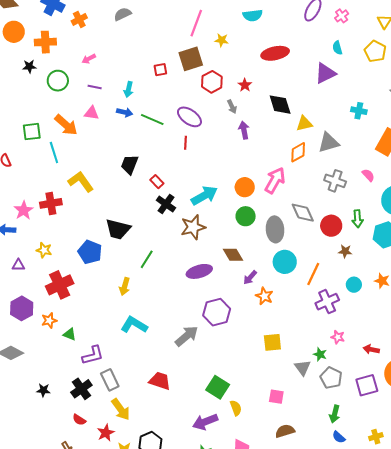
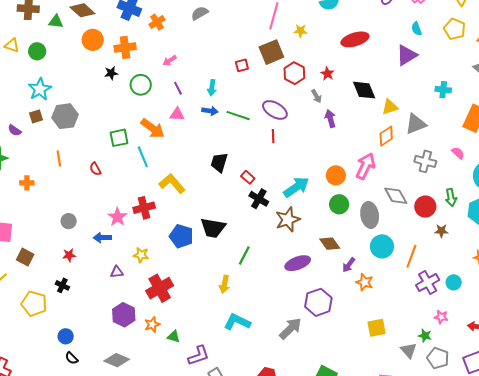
purple line: (95, 87) -> (178, 88), turned 56
blue pentagon: (90, 252) -> (181, 236), moved
cyan circle: (354, 285) -> (454, 282), moved

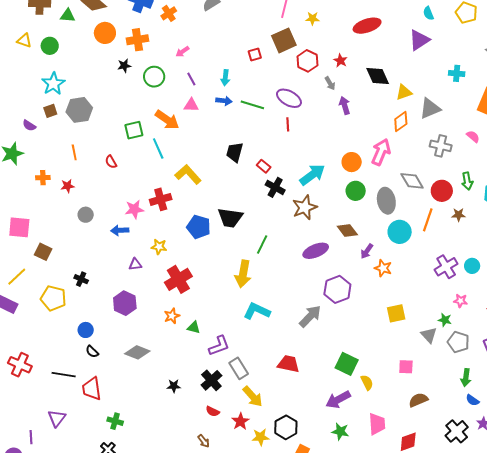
pink star: (117, 217) -> (134, 209), turned 30
red star: (69, 255) -> (68, 186), moved
orange line: (411, 256) -> (428, 220), moved
yellow arrow: (224, 284) -> (243, 274), size x1.5
purple hexagon: (124, 315) -> (125, 303), moved

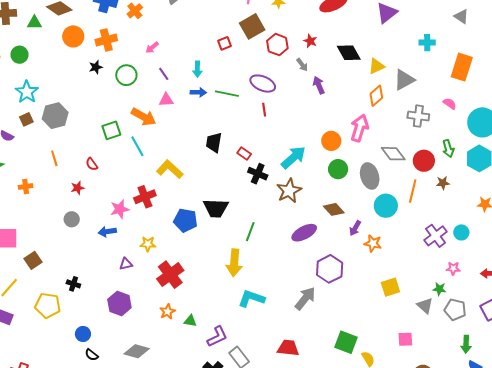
red star: (68, 186) -> (78, 188), moved
brown square: (43, 252) -> (33, 260), turned 36

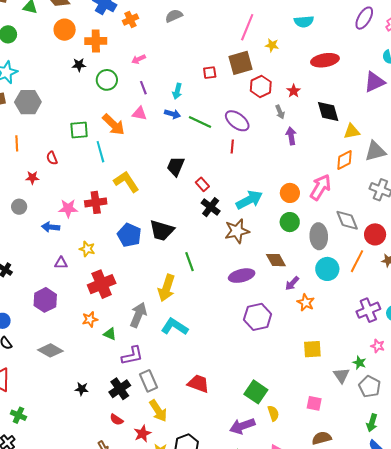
green line: (250, 232) -> (189, 262), turned -54
gray arrow: (305, 298) -> (138, 315), moved, turned -30

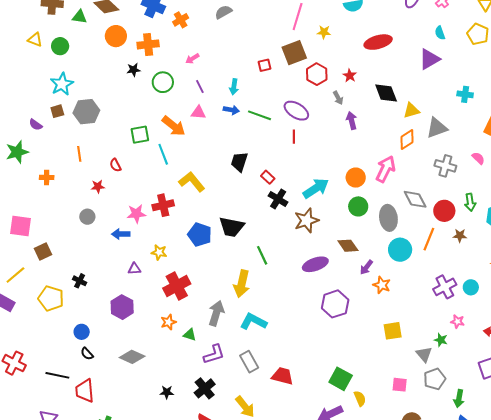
gray rectangle: (148, 381) -> (249, 362), moved
gray pentagon: (370, 386) -> (435, 379), moved, turned 30

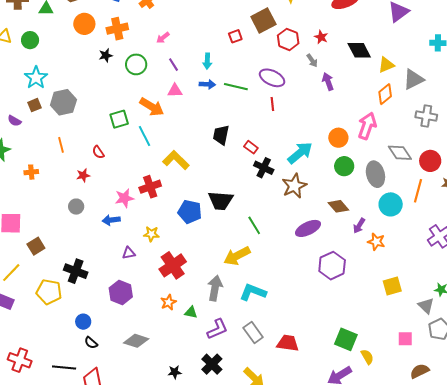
black cross: (80, 281) -> (76, 271), size x1.6
yellow arrow: (242, 284) -> (237, 256), turned 56

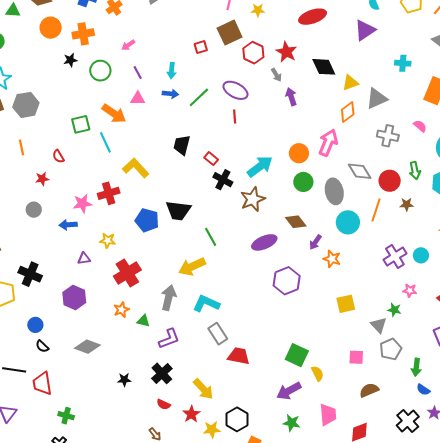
red star: (321, 37) -> (286, 52), size x1.5
green line: (236, 87) -> (199, 97), turned -60
gray rectangle: (253, 332) -> (218, 334), moved

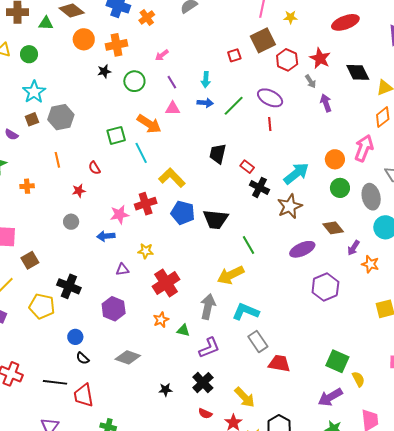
blue pentagon: (147, 220) -> (183, 213), moved

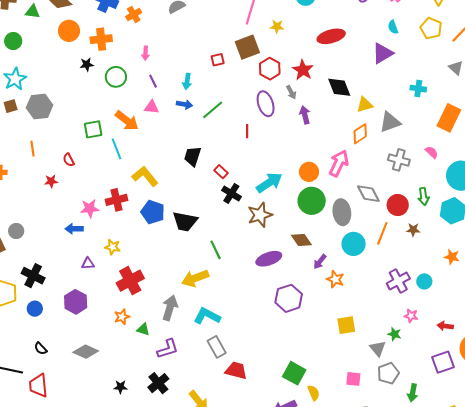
pink arrow: (162, 55) -> (145, 53), turned -56
purple ellipse: (270, 98) -> (266, 104), moved, turned 40
green circle: (340, 188) -> (312, 201), size x1.4
gray circle: (71, 222) -> (16, 231), moved
blue circle: (75, 337) -> (35, 309), moved

